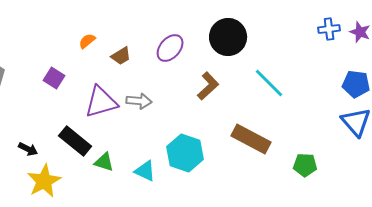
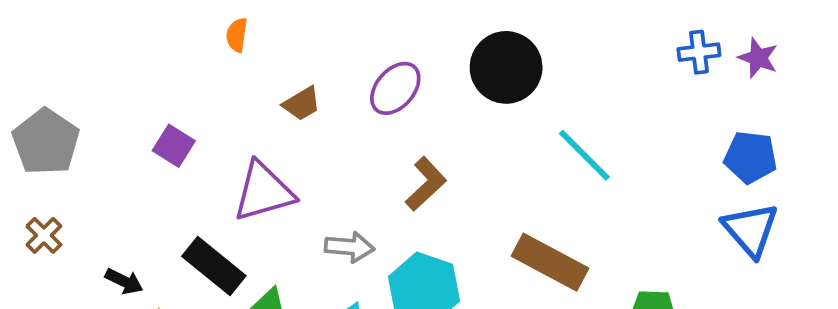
orange semicircle: (87, 41) -> (237, 35), moved, turned -42
brown L-shape: (208, 86) -> (426, 184), moved
gray arrow: (139, 101) -> (349, 247), moved

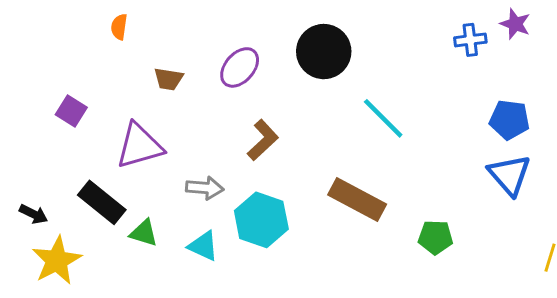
purple star: (758, 58) -> (515, 24), moved
brown trapezoid: (302, 104) -> (168, 79), turned 40

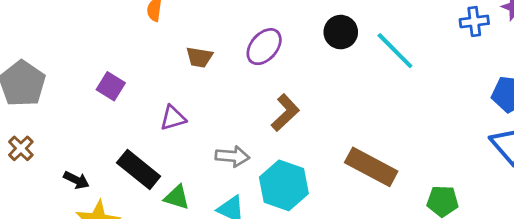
black circle: (324, 52) -> (341, 32), size x0.7
cyan line: (383, 118) -> (395, 51), moved
purple triangle: (139, 146) -> (173, 118), size x0.6

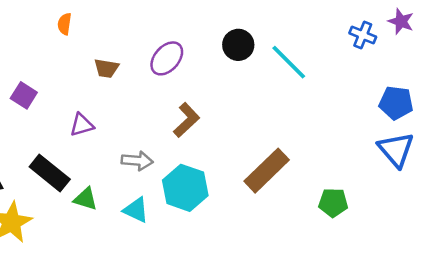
blue cross: (474, 21) -> (363, 35), turned 30
brown rectangle: (371, 167) -> (267, 171), turned -72

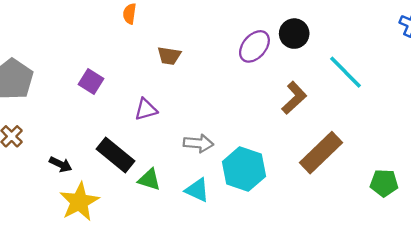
purple ellipse: (167, 58) -> (254, 46), moved
cyan line: (289, 62) -> (346, 72), moved
brown L-shape: (187, 120) -> (294, 98), moved

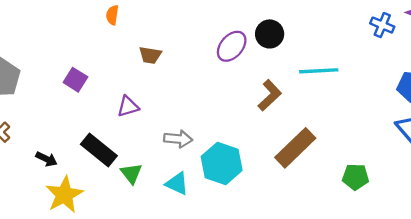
cyan line: (346, 72) -> (319, 71), turned -48
green triangle: (149, 180) -> (131, 173), turned 35

